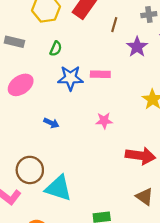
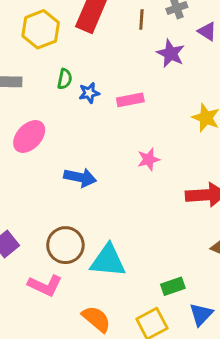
brown line: (114, 25) -> (141, 19), moved
blue star: (70, 78) -> (89, 93), moved, size x0.6
blue arrow: (51, 123) -> (80, 177), size x1.5

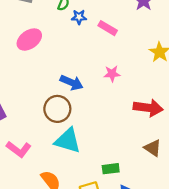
pink rectangle: (130, 100) -> (108, 28), turned 30
blue arrow: (80, 177) -> (72, 83), moved
brown circle: (65, 245) -> (57, 109), moved

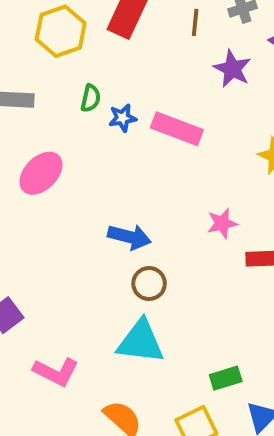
pink rectangle: (108, 28) -> (177, 129), size x1.4
pink star: (112, 74) -> (222, 223), moved
brown circle: (57, 109) -> (149, 284), moved, size x0.7

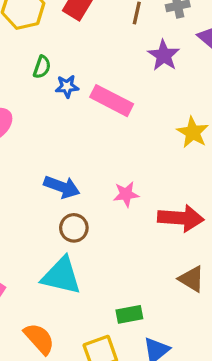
pink star: (222, 223) -> (126, 194), moved

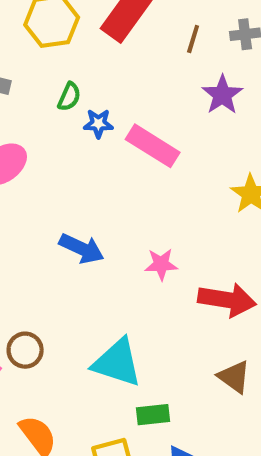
brown circle: (74, 228) -> (25, 350), moved
cyan triangle: (61, 276) -> (117, 363), moved

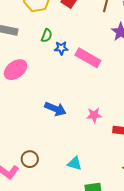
cyan triangle: (117, 363) -> (75, 163), size x0.6

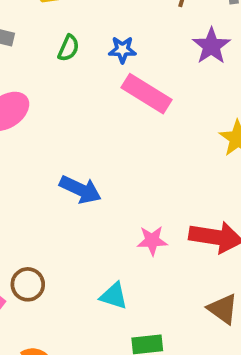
blue star: (61, 48) -> (122, 50), moved
pink star: (94, 115) -> (152, 241), moved

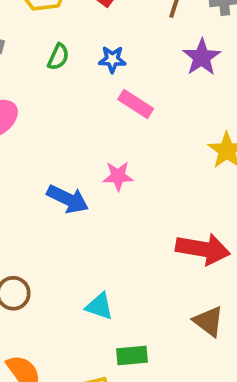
pink rectangle: (146, 94) -> (136, 104), size x0.7
pink star: (152, 241) -> (118, 176), moved

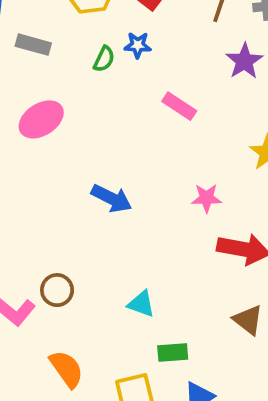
blue star: (112, 59) -> (138, 45), moved
pink star: (118, 176) -> (207, 198), moved

